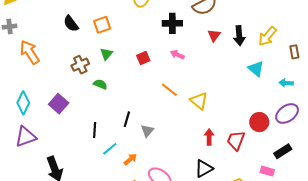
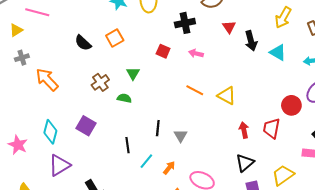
black arrow: (239, 36) -> (251, 41), moved
green triangle: (106, 54) -> (133, 73), moved
red square: (143, 58) -> (163, 51), moved, turned -32

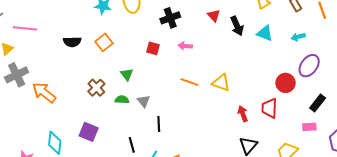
black semicircle: (83, 43) -> (72, 42), moved, turned -36
gray cross: (22, 58) -> (17, 75), size x1.6
gray triangle: (181, 136) -> (144, 101), moved

